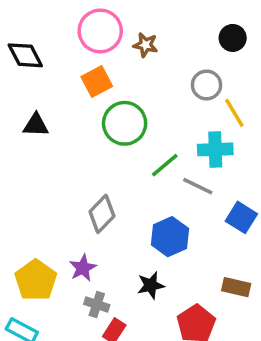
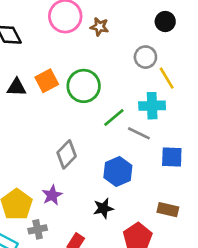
orange square: (97, 82) -> (47, 81), moved
blue square: (241, 217) -> (172, 157), turned -30
gray cross: (97, 305) -> (38, 229), moved, turned -30

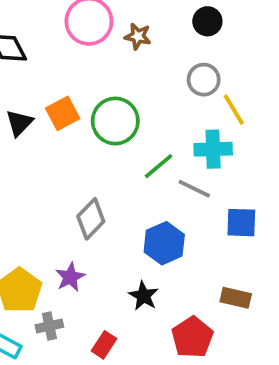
black circle: (165, 22) -> (207, 21), moved
black triangle: (17, 87) -> (19, 123), turned -48
black star: (103, 208) -> (143, 296), turned -30

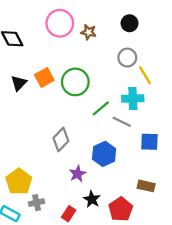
purple star: (70, 277) -> (77, 174), moved
black star: (143, 296) -> (92, 199), moved

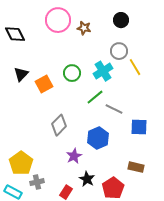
orange square: (44, 77) -> (44, 84), moved
green circle: (75, 82) -> (72, 73), size x0.7
cyan cross: (133, 99) -> (103, 71), moved, turned -30

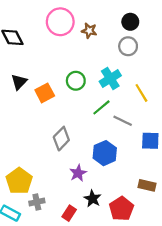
gray circle: (119, 51) -> (128, 46), moved
yellow line: (135, 67) -> (141, 93), moved

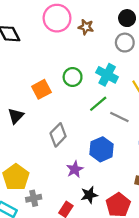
cyan cross: (110, 79) -> (107, 75), turned -30
black triangle: (19, 82) -> (16, 116), moved
black star: (92, 199) -> (89, 195), turned 30

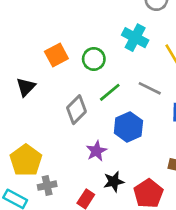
green circle: (73, 77) -> (94, 59), moved
green line: (98, 104) -> (110, 92), moved

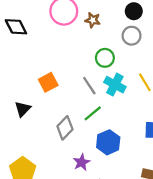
cyan cross: (135, 38) -> (115, 85), moved
green circle: (94, 59) -> (105, 58), moved
gray line: (150, 88) -> (89, 86), moved, turned 30

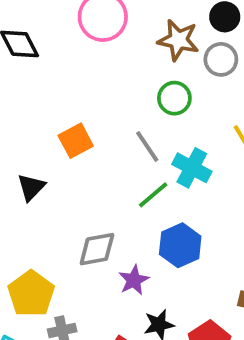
brown star: (93, 20) -> (178, 40), moved, size x1.5
cyan cross: (115, 85) -> (192, 168), moved
gray diamond: (65, 128) -> (97, 249), moved, turned 35

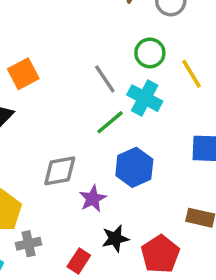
green circle: (174, 98) -> (150, 53), moved
orange square: (76, 141) -> (23, 74), moved

